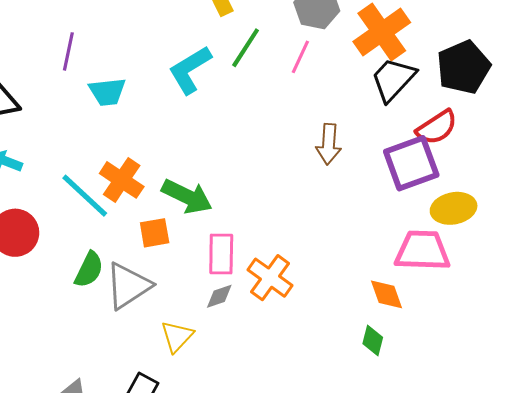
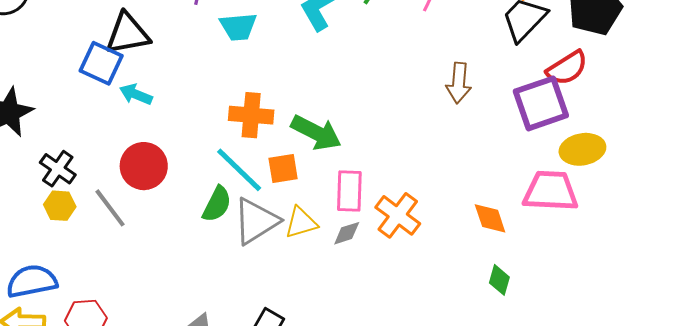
orange cross: (122, 180) -> (251, 115), turned -30
cyan line: (85, 196) -> (239, 170), moved
orange diamond: (387, 294) -> (490, 218), moved
yellow triangle: (177, 336) -> (301, 223), moved, turned 30

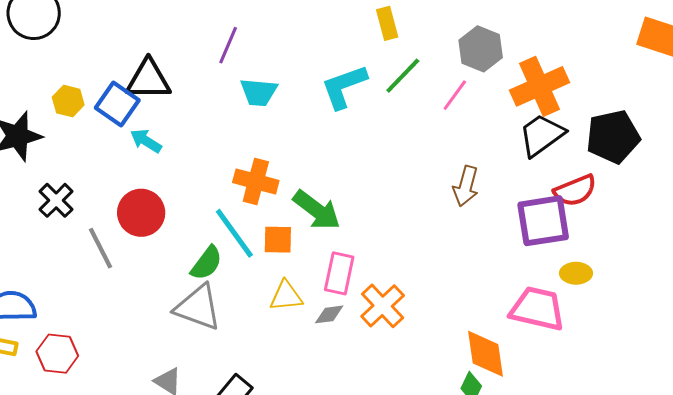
yellow ellipse: (582, 149) -> (576, 273), size x0.7
yellow hexagon: (60, 206) -> (68, 101), moved
orange diamond: (490, 218) -> (486, 354), moved, size x1.4
gray triangle: (256, 221) -> (198, 307), moved, turned 42

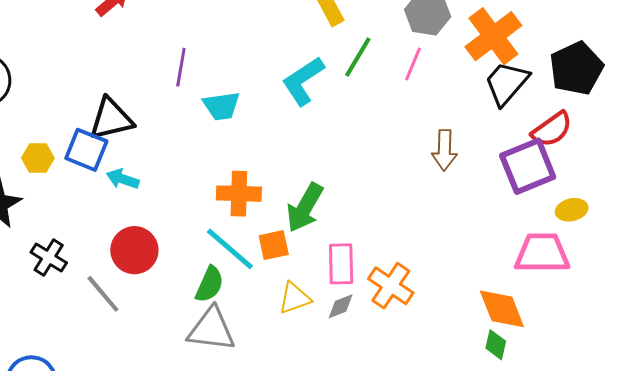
green arrow: (317, 210) -> (305, 208), turned 96

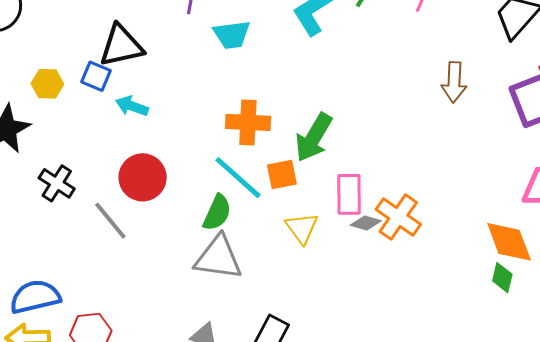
blue square: (86, 150) -> (96, 76), size x0.7
yellow triangle: (295, 298) -> (302, 228), turned -48
gray diamond: (341, 306) -> (366, 223), moved, turned 36

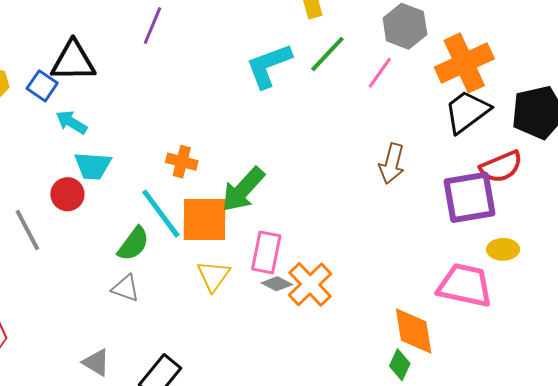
cyan trapezoid: (232, 35) -> (93, 166), moved
orange cross: (248, 122) -> (182, 162), size x0.7
orange square: (282, 175) -> (205, 219), size x1.6
red circle: (143, 177) -> (67, 194), size x0.7
gray triangle: (218, 258) -> (126, 288), size x0.6

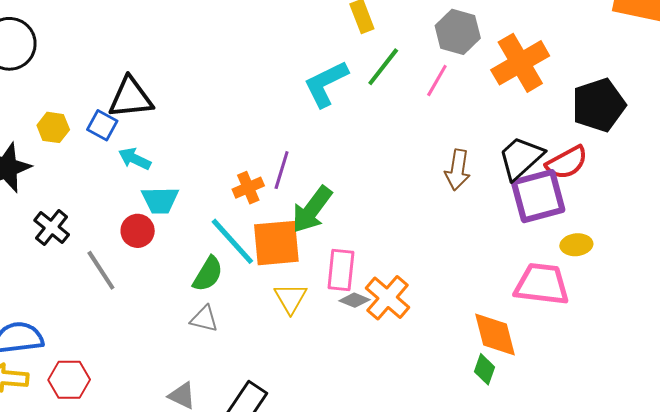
purple line: (153, 26) -> (282, 170), moved
black trapezoid: (467, 112) -> (521, 158), moved
orange cross: (182, 162) -> (248, 188), turned -32

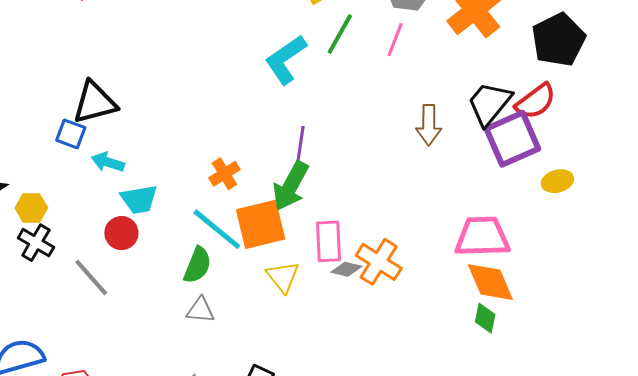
yellow hexagon: (53, 127) -> (31, 208), moved
purple line: (282, 170) -> (300, 145), moved
pink trapezoid: (542, 284) -> (482, 237), moved

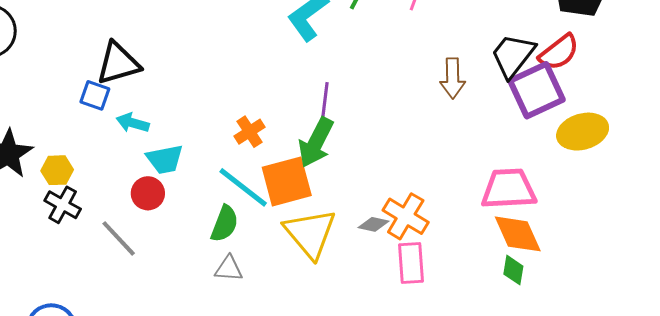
yellow ellipse: (557, 181) -> (583, 132), size x1.6
pink rectangle: (328, 241) -> (411, 263), moved
yellow triangle: (283, 277) -> (310, 233), size x1.6

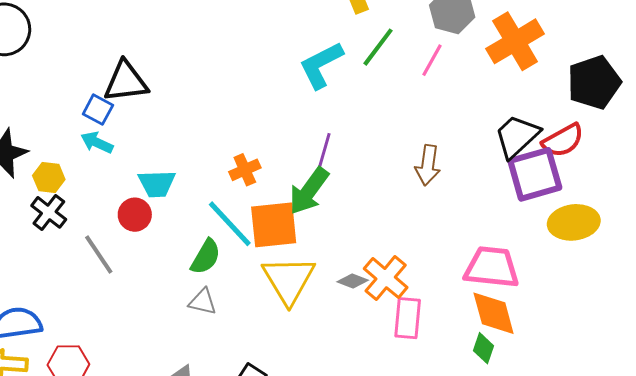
brown arrow: (453, 78) -> (428, 165), moved
cyan arrow: (133, 123) -> (97, 143), moved
pink rectangle: (411, 263) -> (408, 318), moved

